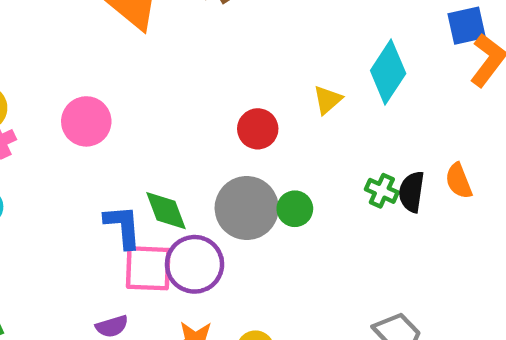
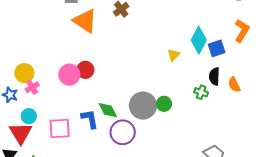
blue square: (467, 26) -> (217, 48), moved
red circle: (258, 129) -> (85, 70), moved
black semicircle: (412, 192) -> (214, 76), moved
pink square: (148, 268) -> (60, 129), moved

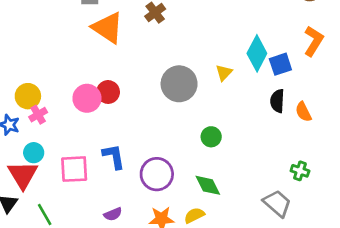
green cross: (201, 92) -> (300, 171), moved
gray circle: (143, 106) -> (179, 84), moved
green diamond: (108, 110) -> (208, 185), moved

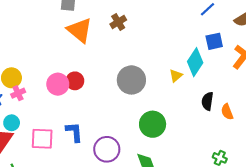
blue square: (280, 64) -> (214, 41), moved
yellow triangle: (224, 73) -> (176, 76), moved
green circle: (211, 137) -> (153, 124), size x1.6

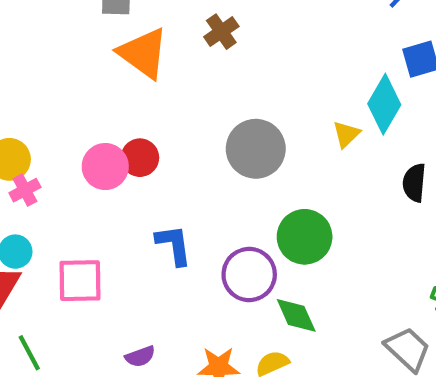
blue L-shape: (74, 132) -> (174, 245), moved
purple circle: (107, 149) -> (249, 274), moved

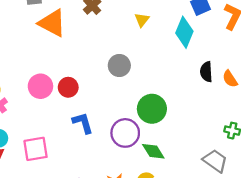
yellow triangle: (346, 134) -> (142, 20), moved
gray circle: (256, 149) -> (119, 66), size x0.7
red circle: (140, 158) -> (68, 87), moved

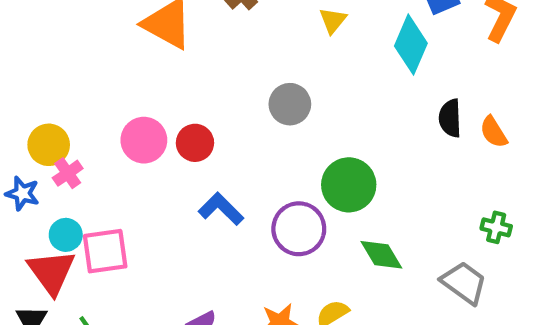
blue L-shape: (83, 123) -> (221, 209), turned -30
pink square: (36, 149) -> (105, 251), moved
green diamond: (153, 151) -> (381, 255), moved

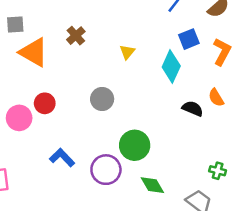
black semicircle: (450, 118) -> (193, 108), turned 114
orange semicircle: (494, 132) -> (216, 98), moved
red circle: (195, 143) -> (45, 103), moved

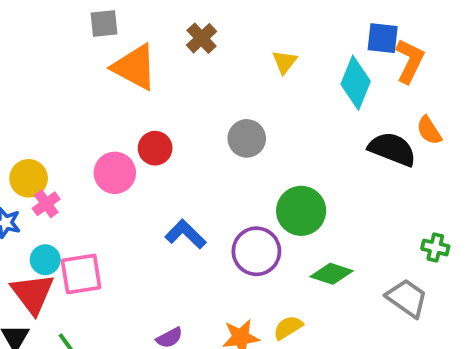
blue square: (189, 39) -> (383, 38), turned 30
orange L-shape: (222, 52) -> (410, 61), moved
black semicircle: (193, 108) -> (392, 149), size x1.4
green diamond: (152, 185) -> (332, 274), turned -40

